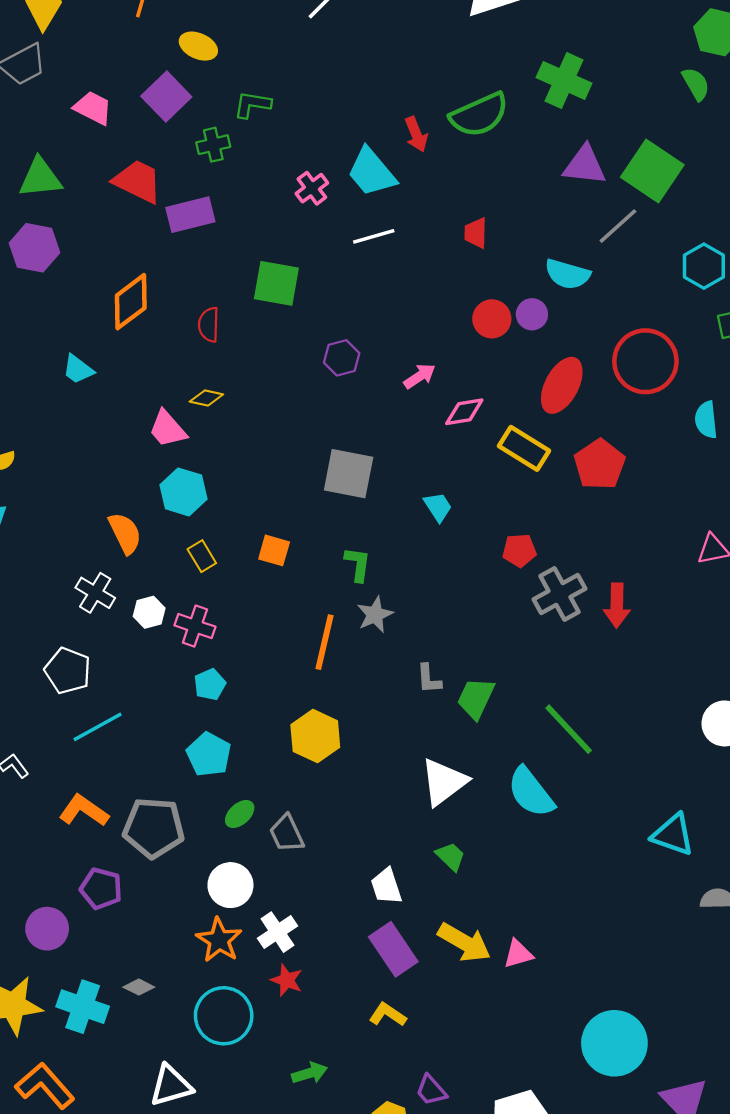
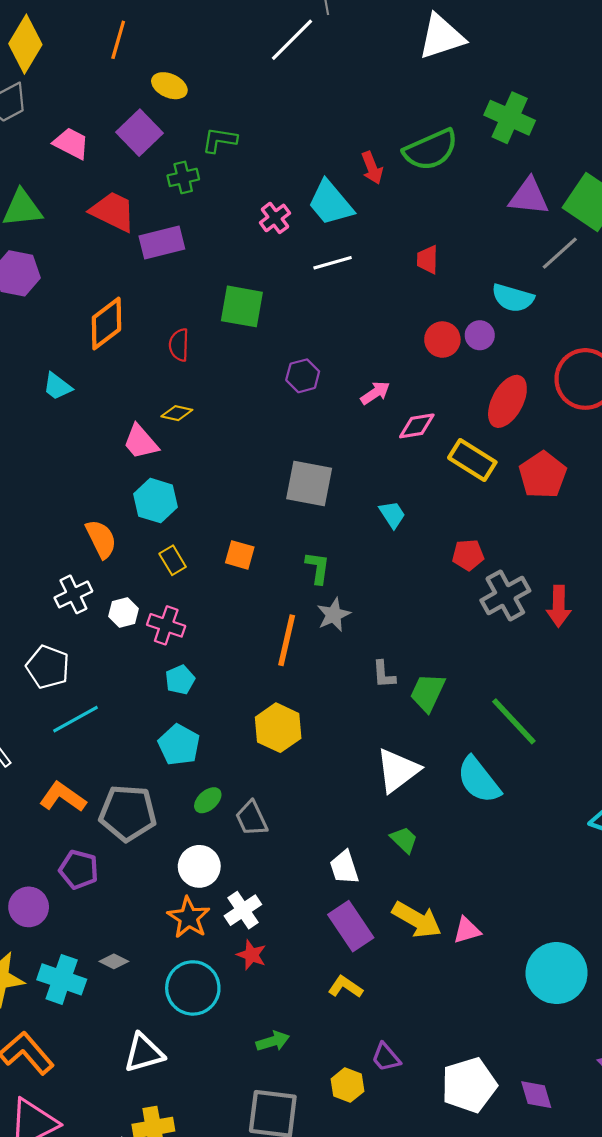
white cross: (95, 593) -> (73, 594), turned 33
cyan circle: (614, 1043) -> (557, 973), moved

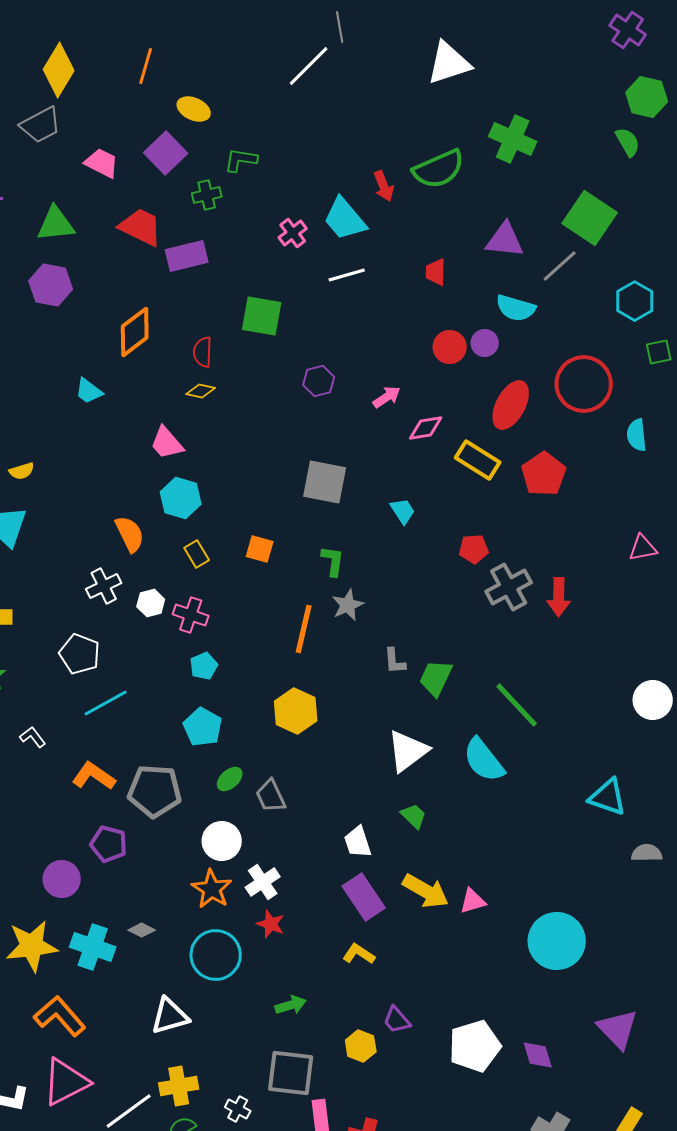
purple triangle: (529, 197) -> (505, 240), moved
yellow diamond: (177, 413) -> (201, 391), moved

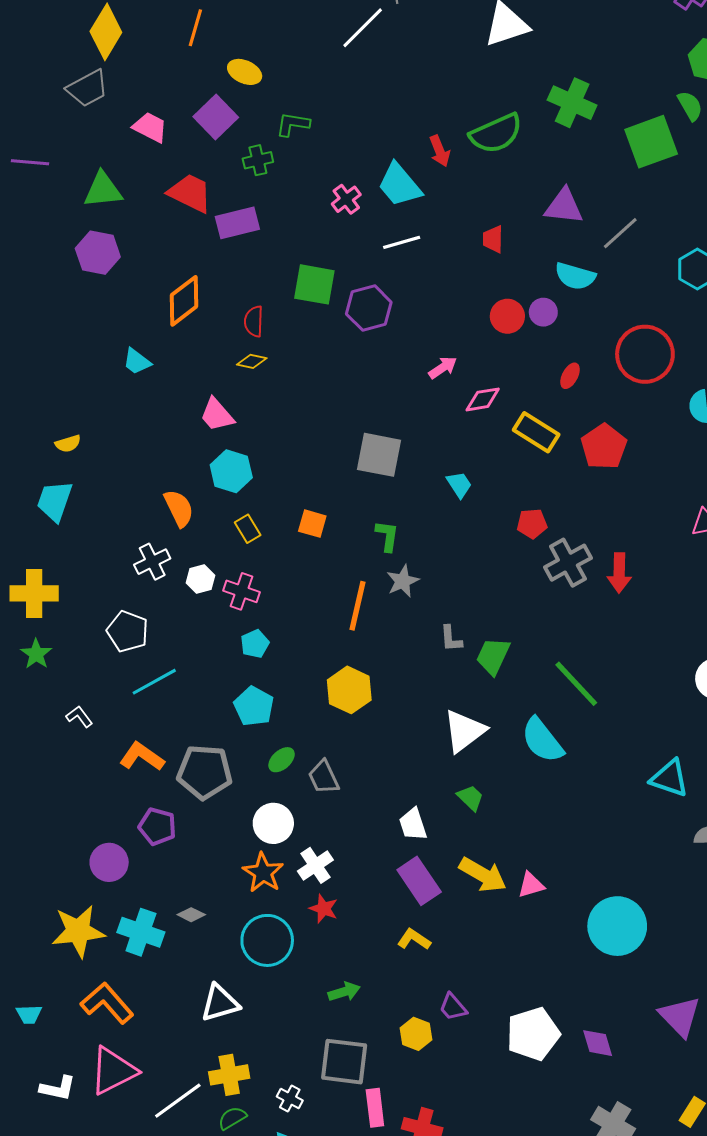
green square: (590, 218) -> (651, 142), moved, turned 36
purple hexagon: (319, 381) -> (369, 308), moved, size x1.4
red ellipse: (511, 405) -> (570, 376), size x0.5

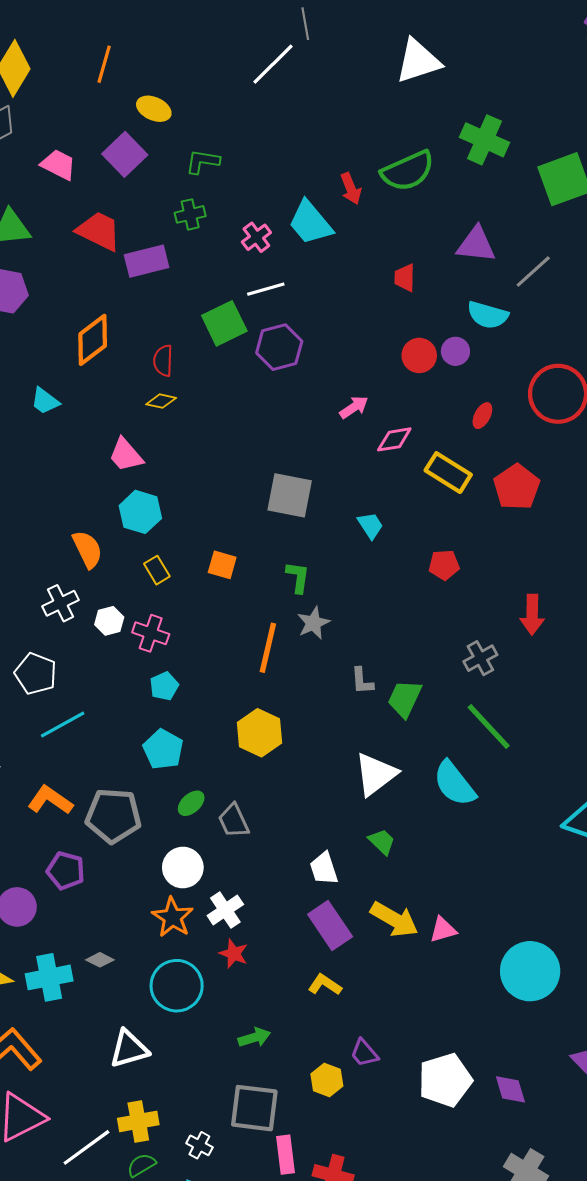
green cross: (258, 160) -> (190, 214), moved
white line: (402, 242) -> (266, 289), moved
green square: (314, 284) -> (224, 323), turned -36
gray cross: (568, 563) -> (480, 658), moved, size x0.7
cyan cross: (141, 932) -> (49, 977), turned -30

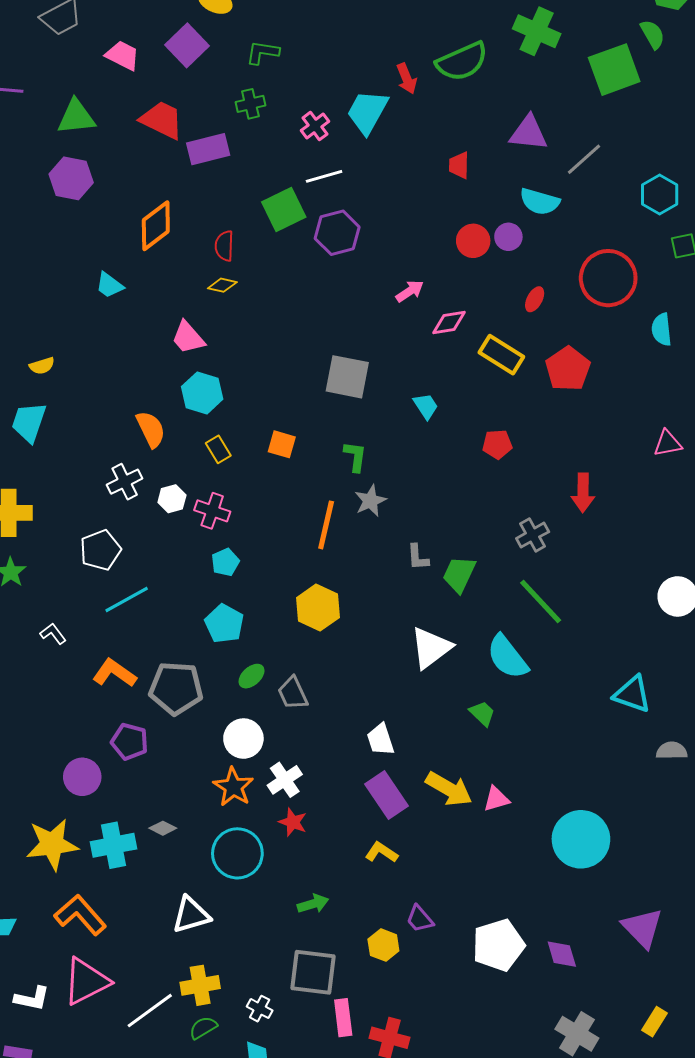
cyan trapezoid: (310, 223) -> (367, 112), turned 69
white pentagon: (36, 674) -> (100, 550), turned 30
green trapezoid: (382, 842) -> (482, 713), moved

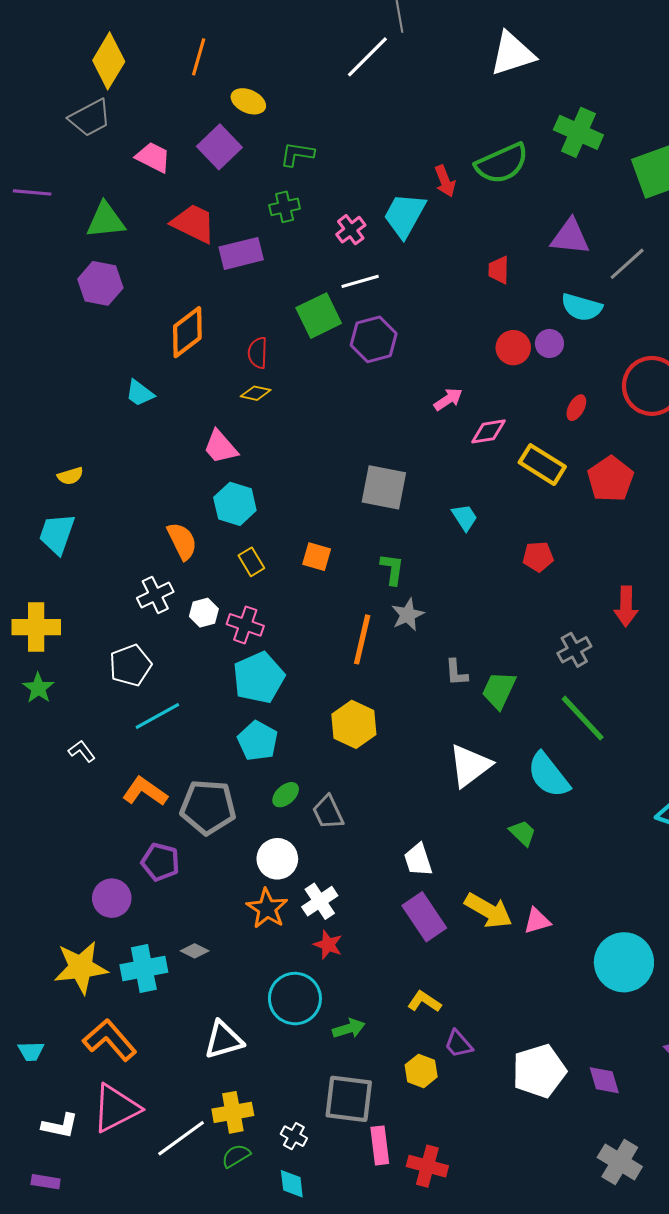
cyan pentagon: (225, 562) -> (259, 678), size x1.8
yellow L-shape: (381, 852) -> (424, 1002), moved
cyan circle: (237, 853) -> (295, 999), moved

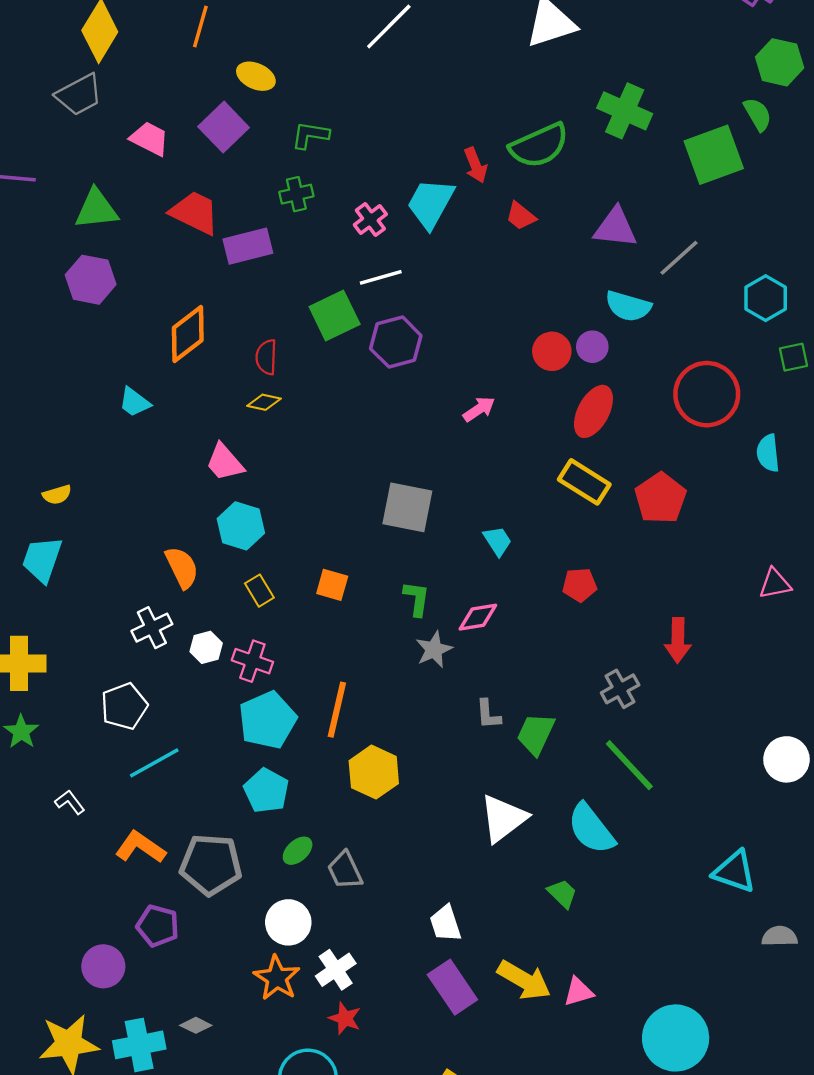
red trapezoid: (499, 270) -> (521, 216), moved, turned -52
red ellipse: (576, 408) -> (593, 411), moved, size x1.8
pink diamond: (488, 431) -> (478, 617), moved
orange line: (362, 639) -> (337, 710), moved

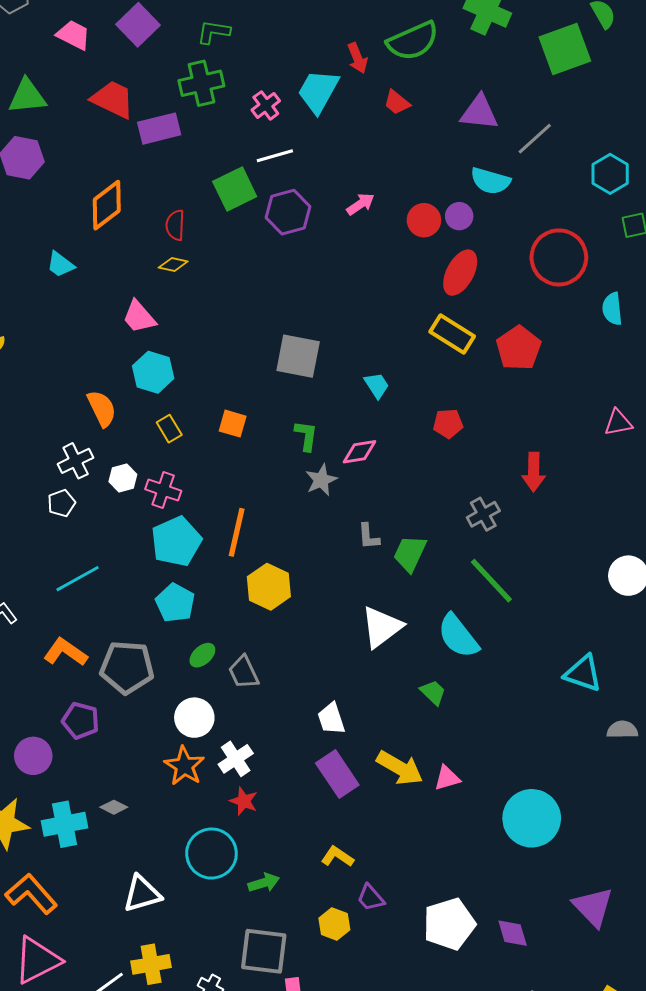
green cross: (296, 194) -> (201, 83), size x1.5
pink arrow: (479, 409) -> (360, 204), moved
white pentagon: (124, 706) -> (61, 503), moved, size x0.7

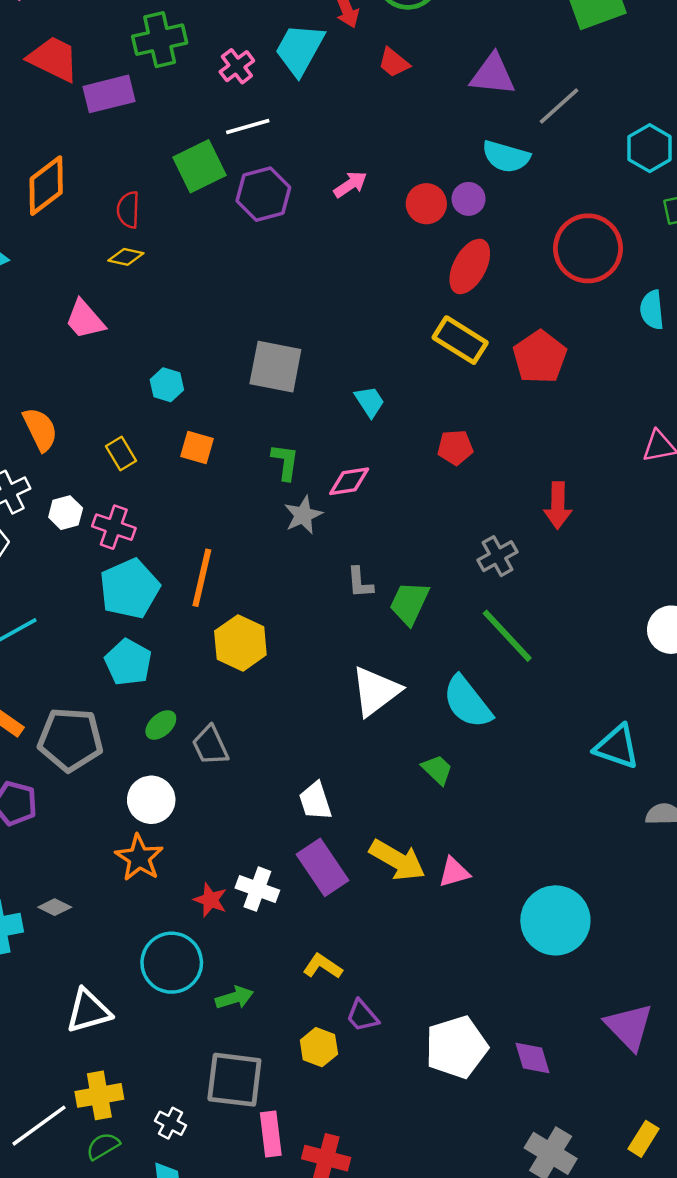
cyan hexagon: (153, 372) -> (167, 385), moved, size x0.7
white cross: (236, 759) -> (257, 889), moved, turned -36

